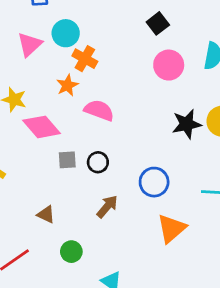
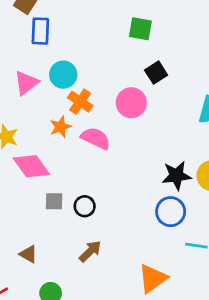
pink circle: (169, 65) -> (131, 103), moved
pink semicircle: (99, 110) -> (96, 138), moved
blue circle: (154, 182) -> (171, 212), moved

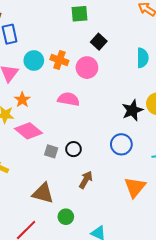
orange cross: (80, 102) -> (59, 60), moved
orange star: (60, 127) -> (22, 100), moved
gray square: (54, 201) -> (51, 151), turned 32
blue circle: (171, 212) -> (121, 144), moved
brown triangle: (28, 254) -> (43, 193), size x1.6

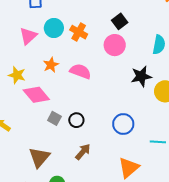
pink circle: (87, 68) -> (115, 45), moved
orange star: (22, 100) -> (51, 65), moved
black star: (132, 110) -> (141, 76), moved
brown triangle: (43, 193) -> (39, 157), turned 45

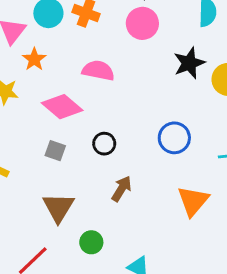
orange star: (51, 65) -> (34, 59), moved
pink diamond: (36, 95) -> (62, 107), moved
gray square: (54, 118) -> (55, 151), moved

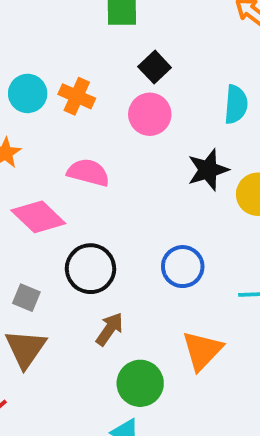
black circle: (104, 144) -> (90, 269), size x1.6
gray square: (55, 151) -> (26, 298), moved
green circle: (91, 242) -> (140, 383), moved, size x1.5

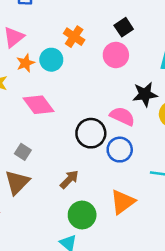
cyan circle: (28, 93) -> (51, 60), moved
pink semicircle: (88, 173) -> (122, 116), moved
black circle: (90, 269) -> (91, 133), moved

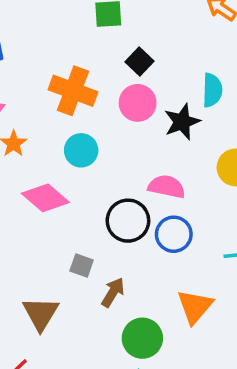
orange cross: (74, 37) -> (73, 91), size x1.5
cyan circle: (51, 60) -> (81, 150), moved
black star: (145, 94) -> (182, 122), moved
gray square: (23, 152) -> (82, 266), moved

